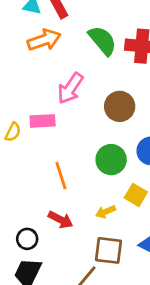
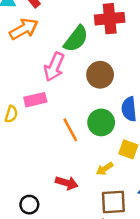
green semicircle: (102, 40) -> (76, 39), moved, turned 88
orange line: (61, 176) -> (70, 130), moved
black circle: (27, 239) -> (29, 205), moved

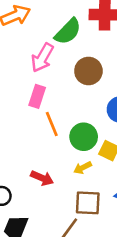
pink rectangle: (35, 100) -> (37, 96), moved, turned -65
green circle: (101, 122) -> (84, 137), moved

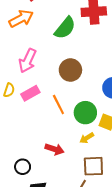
pink arrow: (42, 58) -> (28, 61), moved
brown circle: (88, 71) -> (70, 70), moved
pink rectangle: (37, 96) -> (30, 93), moved, turned 48

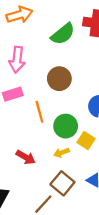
pink arrow: (28, 61) -> (17, 60), turned -30
brown square: (93, 166) -> (62, 183), turned 30

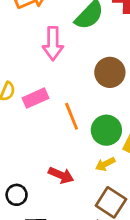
pink arrow: (17, 60) -> (53, 44), moved
brown circle: (59, 79) -> (110, 72), moved

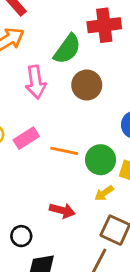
brown circle: (110, 72) -> (87, 85), moved
orange line: (72, 116) -> (64, 151), turned -48

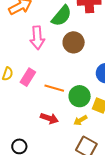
pink rectangle: (26, 138) -> (28, 77), turned -30
red arrow: (62, 210) -> (49, 118), moved

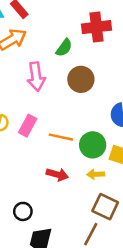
green semicircle: (62, 16) -> (64, 48), size x0.7
yellow arrow: (80, 120) -> (96, 174), turned 32

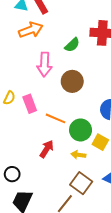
brown circle: (81, 79) -> (72, 81), moved
pink rectangle: (28, 126) -> (30, 104), turned -60
red arrow: (57, 174) -> (47, 149), turned -84

